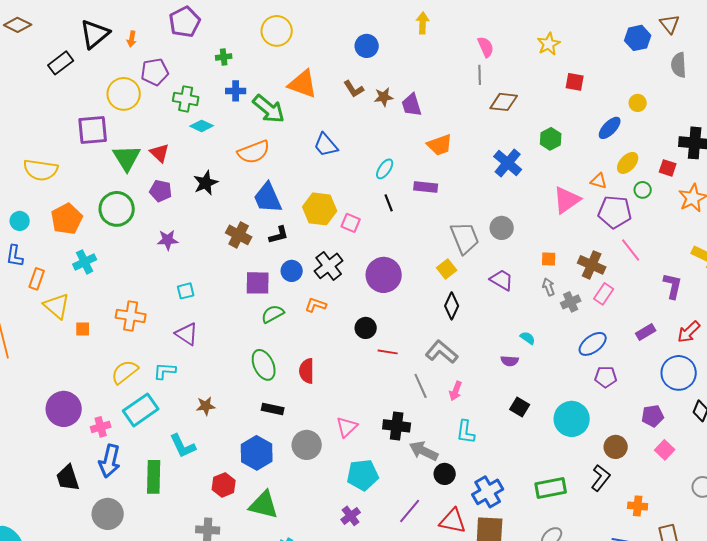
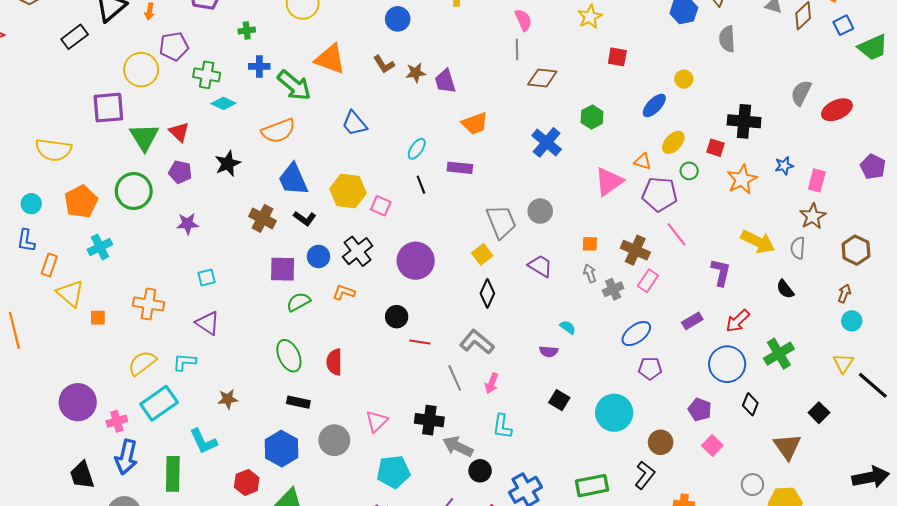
black L-shape: (279, 235) -> (305, 218), turned 50
purple pentagon: (653, 416) -> (700, 410), turned 30

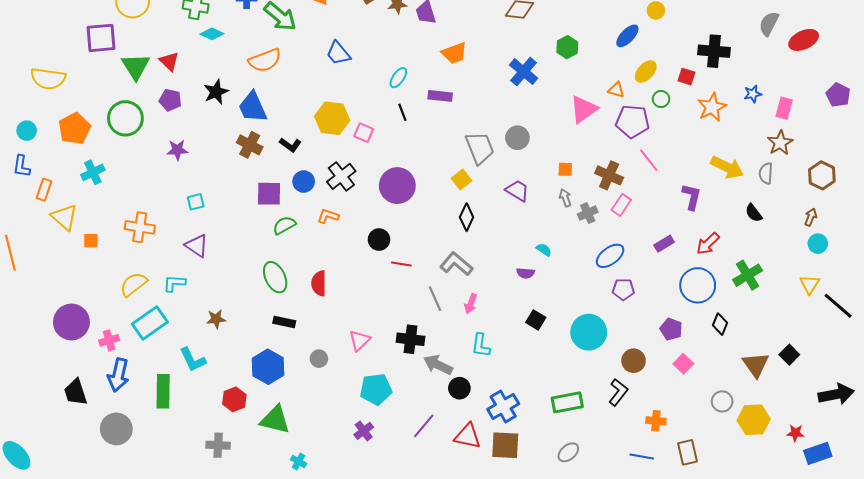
blue trapezoid: (293, 179) -> (253, 107), moved
black square: (819, 413) -> (789, 355), moved
gray circle: (334, 440) -> (319, 359), size x0.6

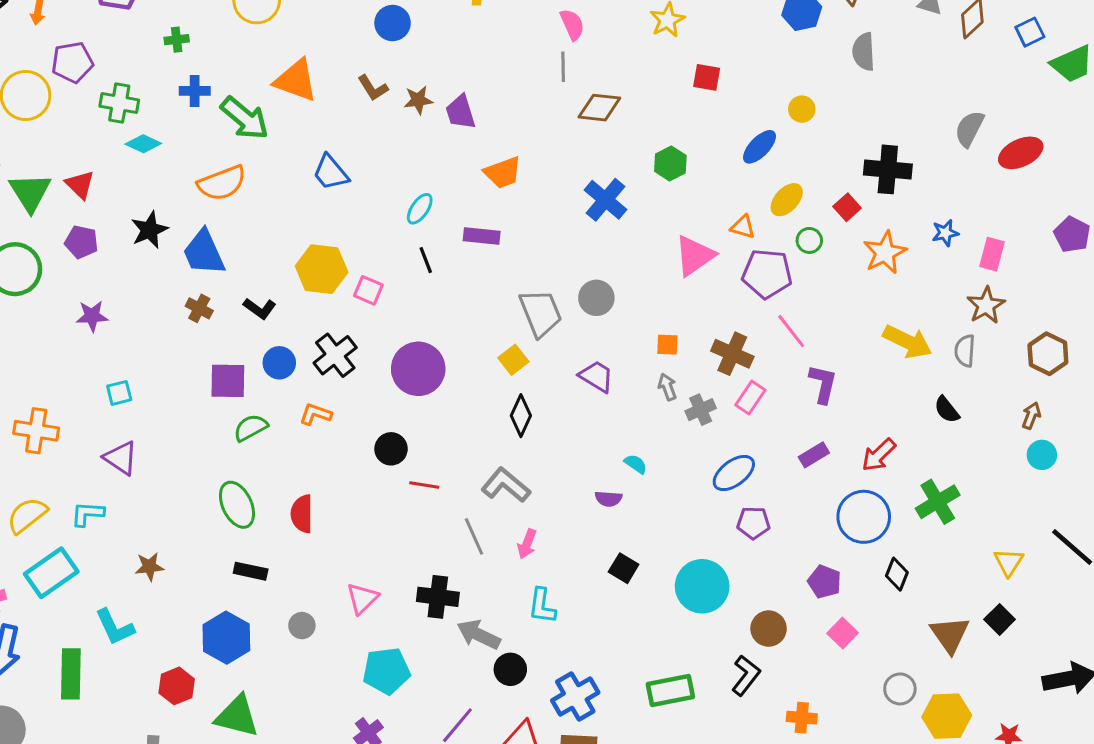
red square: (686, 77) -> (847, 207), turned 30
brown cross: (250, 145) -> (199, 308), size x0.7
purple L-shape: (692, 197) -> (823, 384), moved
yellow triangle: (810, 284) -> (1009, 562), moved

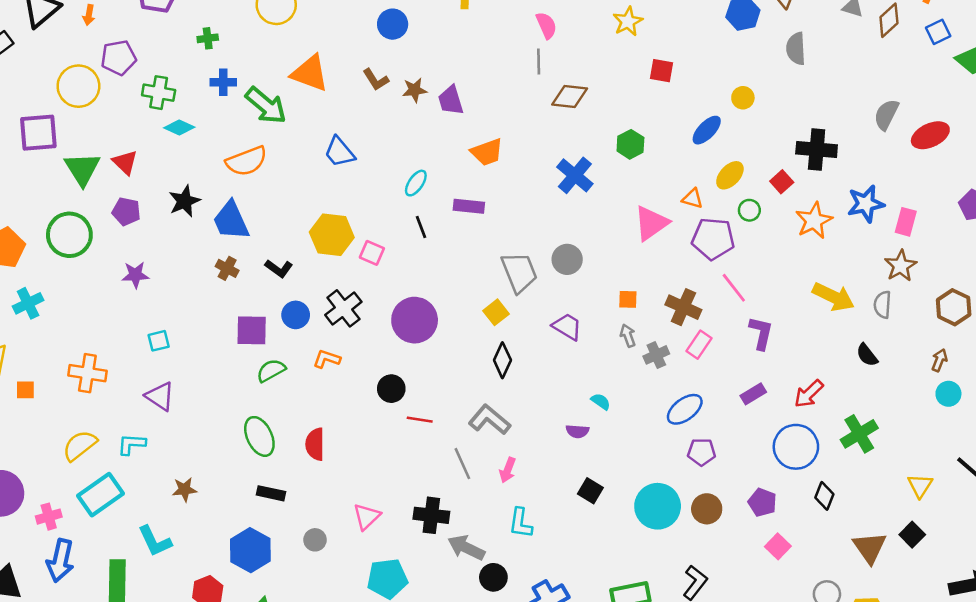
blue star: (945, 233) -> (866, 204), size x1.6
brown circle: (769, 629) -> (707, 509), moved

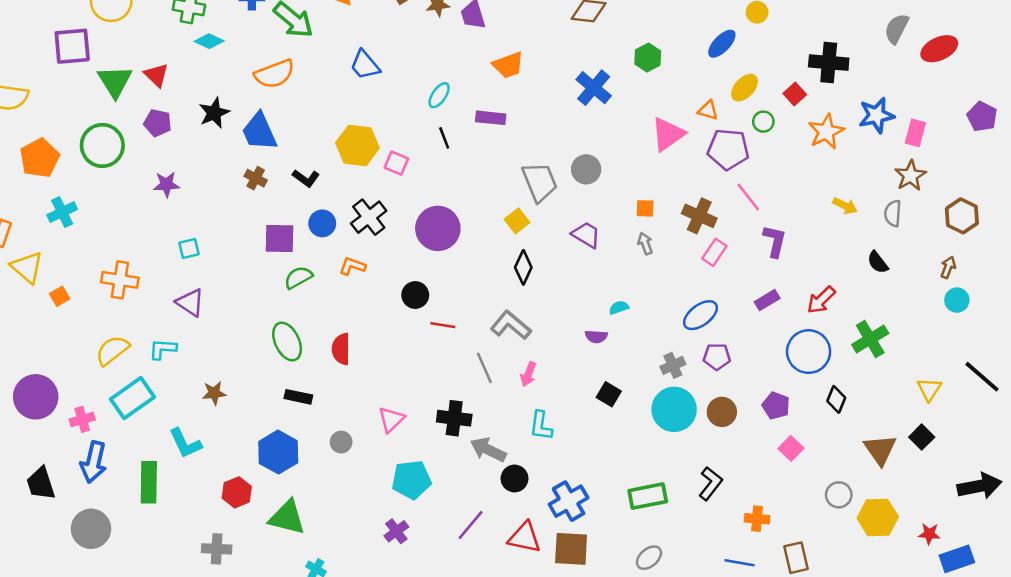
yellow arrow: (833, 297) -> (845, 206), size x0.6
gray cross: (656, 355) -> (673, 365), moved
orange square: (25, 390) -> (60, 296), turned -30
cyan semicircle: (601, 402) -> (619, 308), turned -54

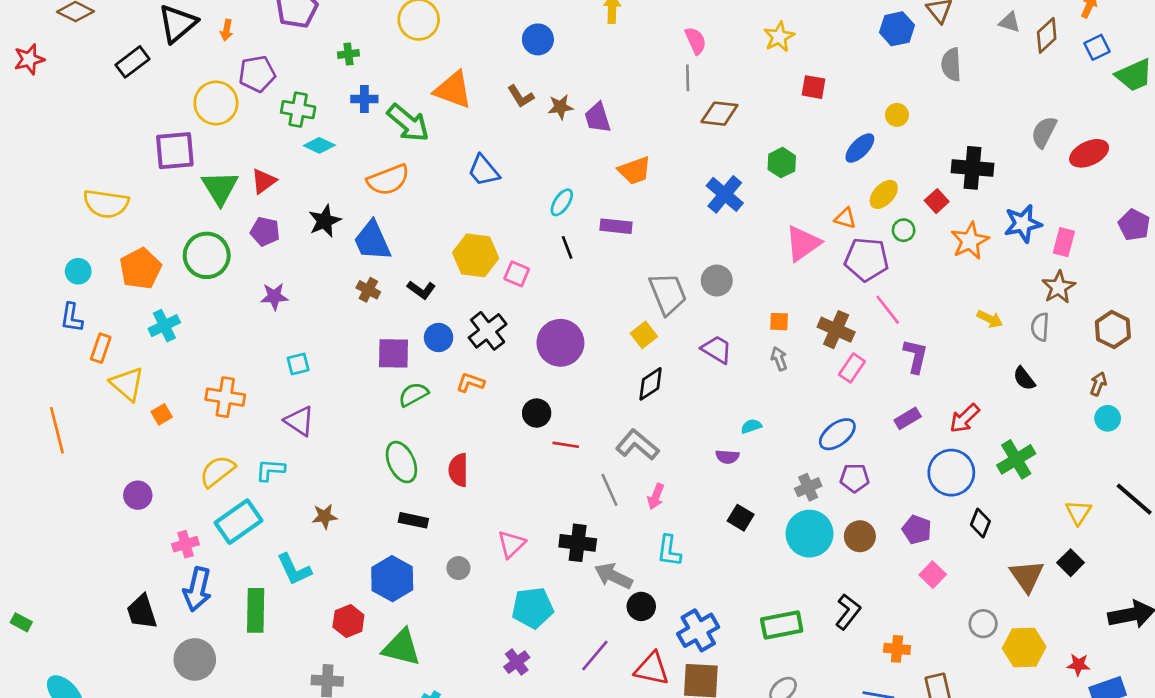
red triangle: (156, 75) -> (264, 181), turned 40
black diamond: (523, 267) -> (651, 384), turned 32
purple circle: (36, 397) -> (138, 495), moved, size x0.6

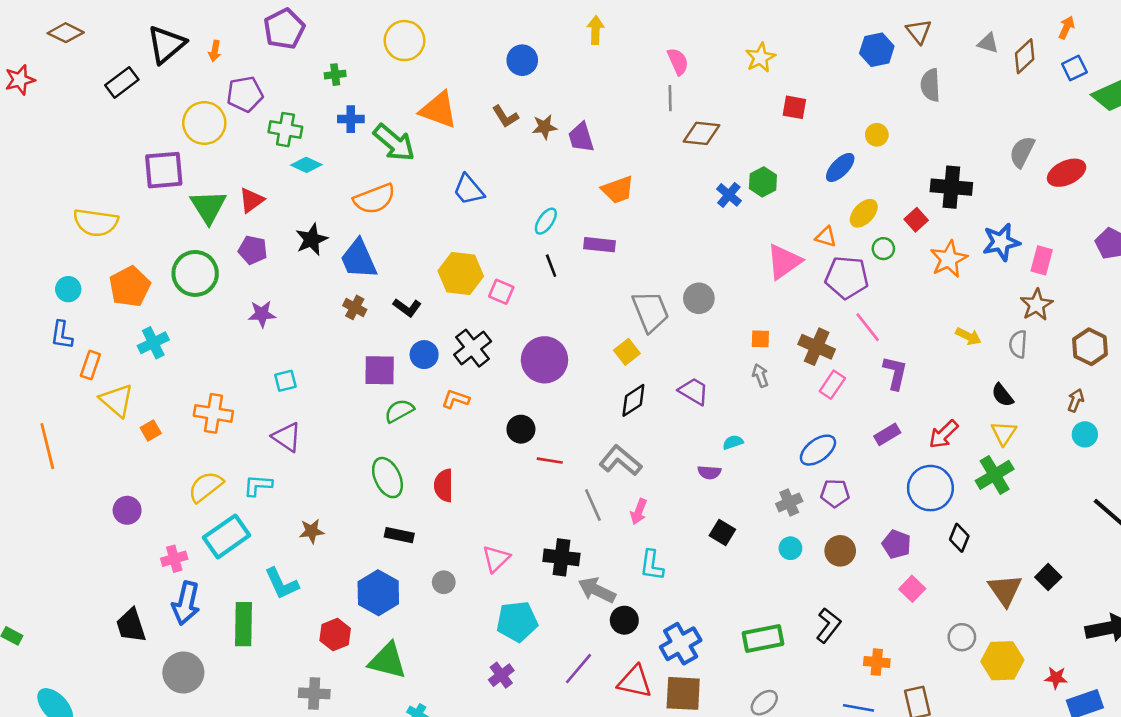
blue cross: (725, 194) -> (729, 195), moved, size x0.7
purple trapezoid: (717, 349) -> (694, 391), moved
yellow triangle: (1078, 512) -> (1004, 433), moved
cyan circle: (810, 534) -> (790, 548), size x0.5

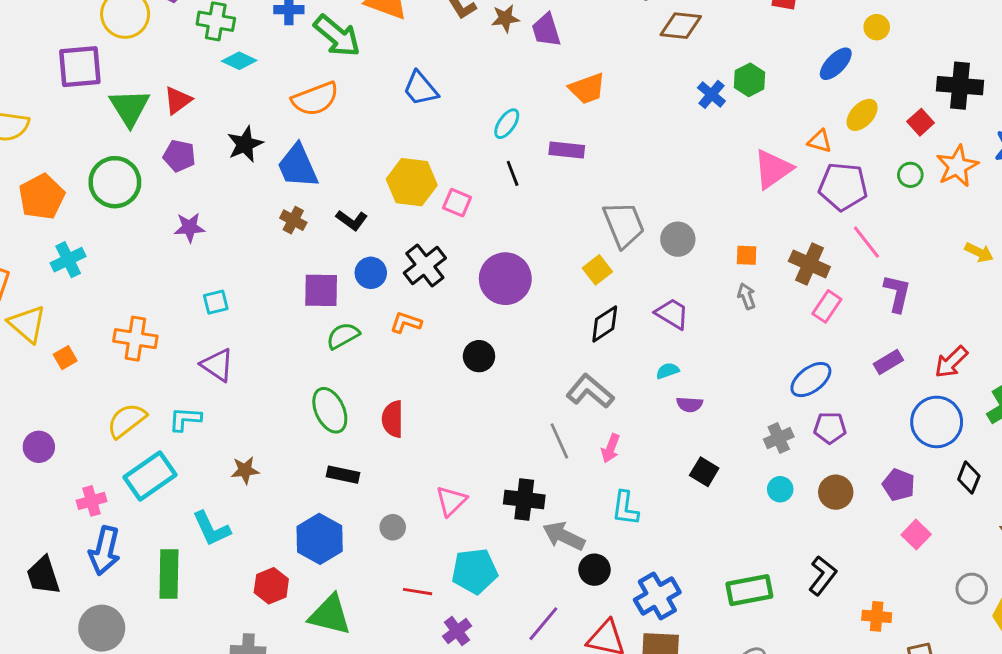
green circle: (883, 249) -> (910, 175), moved
gray circle: (699, 298) -> (678, 239), moved
cyan semicircle: (733, 442) -> (668, 371), moved
red line: (550, 461) -> (418, 592), moved

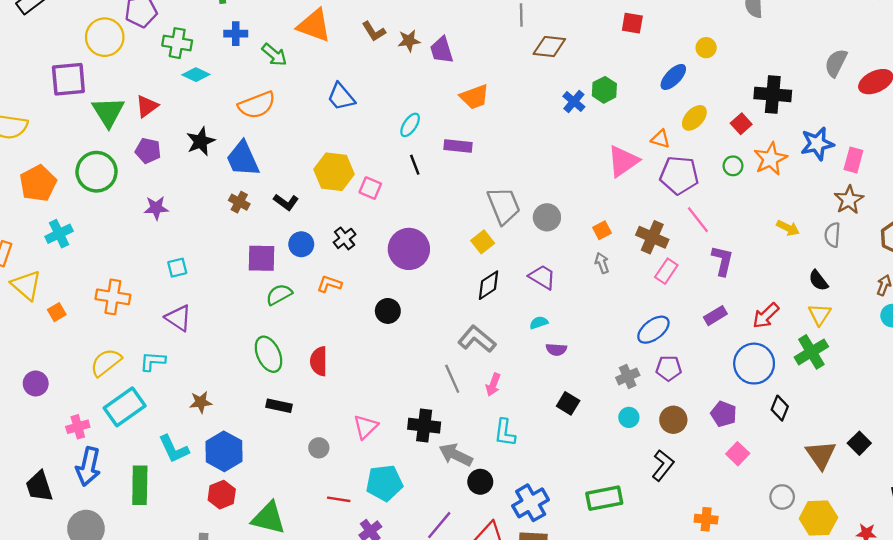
green arrow: (337, 36) -> (274, 55), size x0.7
orange square: (747, 255) -> (602, 230), turned -30
black cross: (425, 265) -> (345, 238), size x0.7
blue hexagon: (320, 539) -> (224, 451), moved
black L-shape: (823, 575) -> (663, 465), moved

